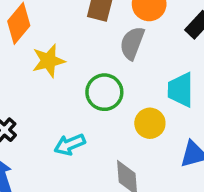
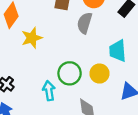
green circle: (104, 92) -> (70, 73), moved
cyan arrow: (70, 145) -> (49, 91), turned 108

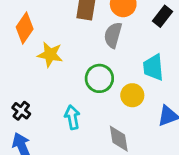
yellow star: (32, 38) -> (50, 55), turned 30
green circle: (70, 73) -> (99, 78), moved

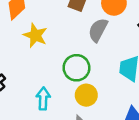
yellow circle: (132, 95) -> (86, 95), moved

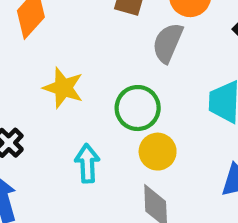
yellow star: (35, 35) -> (63, 88), moved

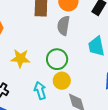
yellow circle: (158, 152) -> (62, 81), moved

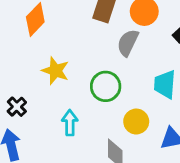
yellow circle: (62, 81) -> (136, 122), moved

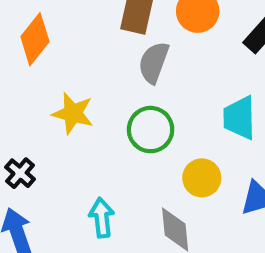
gray semicircle: (128, 43) -> (154, 62), moved
cyan arrow: (70, 123) -> (102, 218), moved

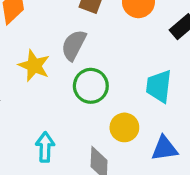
gray semicircle: (154, 62) -> (74, 45), moved

